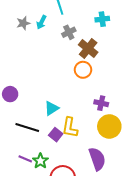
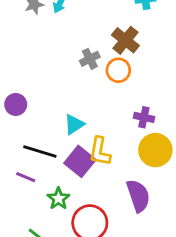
gray cross: (69, 32) -> (90, 59), moved
purple square: (56, 135) -> (80, 161), size x1.5
purple line: (25, 159) -> (26, 177), moved

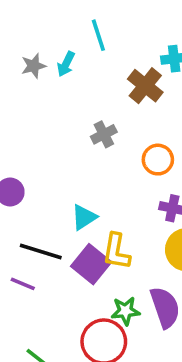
brown cross: (125, 40) -> (145, 86), moved
orange circle: (118, 70) -> (158, 160), moved
green star: (58, 199) -> (125, 311), moved, turned 30

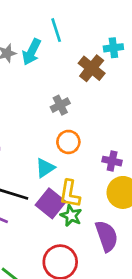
cyan arrow: (66, 64) -> (32, 52), size x1.4
orange circle: (158, 160) -> (68, 142), moved
green star: (125, 311) -> (71, 216), moved, turned 30

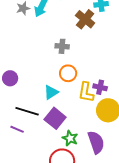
gray cross: (60, 105) -> (62, 46), turned 32
yellow L-shape: (70, 194) -> (86, 92), moved
green star: (71, 216) -> (70, 138), moved

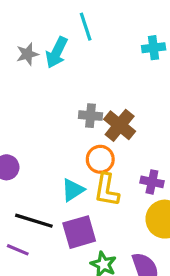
brown cross: (85, 19) -> (120, 125), moved
yellow L-shape: (86, 92) -> (107, 190), moved
purple square: (55, 118) -> (79, 232), turned 35

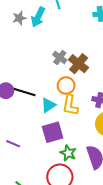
gray cross: (91, 116) -> (60, 57), turned 32
black line: (34, 221) -> (23, 92), moved

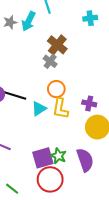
brown cross: (79, 64) -> (57, 45), moved
purple square: (53, 132) -> (43, 158), moved

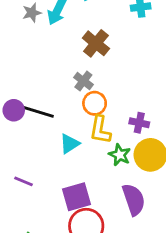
gray cross: (50, 61) -> (83, 81), moved
cyan triangle: (39, 109) -> (69, 144), moved
green star: (58, 156) -> (120, 155), moved

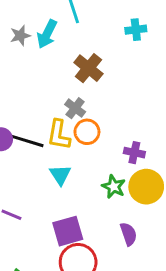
yellow L-shape: (100, 130) -> (59, 135), moved
cyan triangle: (69, 144) -> (60, 175), turned -30
purple semicircle: (134, 199) -> (128, 234), size x0.7

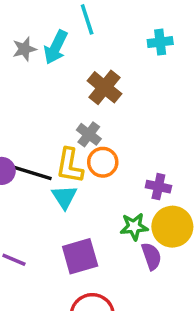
cyan triangle: (60, 175) -> (64, 197), moved
green star: (114, 187) -> (134, 227), turned -30
purple square: (68, 231) -> (80, 256), moved
purple semicircle: (128, 234) -> (151, 256), moved

